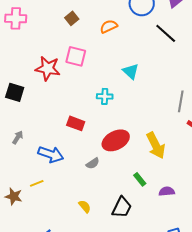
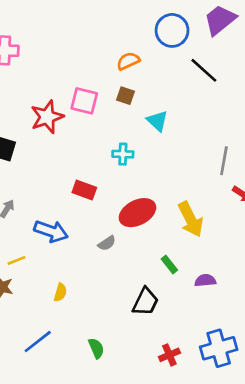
brown square: (72, 18) -> (126, 96), moved, turned -32
red star: (48, 68) -> (47, 117), turned -30
yellow line: (37, 183) -> (16, 260), moved
yellow semicircle: (85, 206) -> (60, 292), moved, turned 56

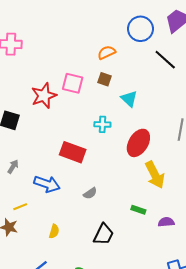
red rectangle: (84, 190) -> (73, 152), size x1.4
red ellipse: (137, 213) -> (138, 143), moved, turned -32
green rectangle: (169, 264) -> (138, 210), turned -32
black trapezoid: (145, 302) -> (103, 234), moved

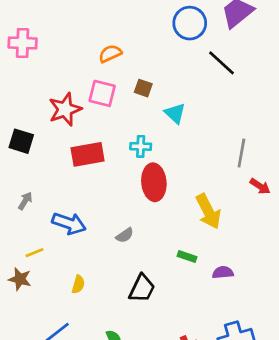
orange semicircle: (107, 52) -> (110, 54), moved
red ellipse: (138, 143) -> (154, 182), moved, turned -36
red rectangle: (73, 152) -> (88, 154), moved, turned -30

